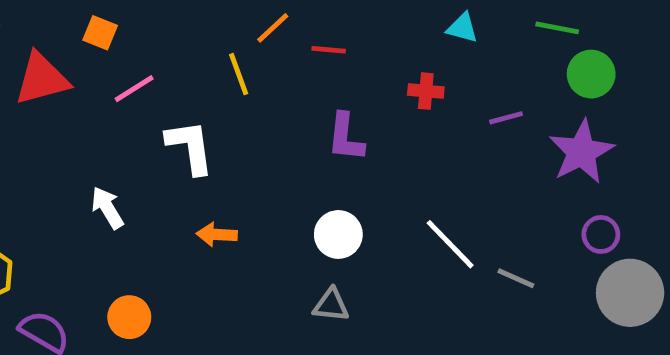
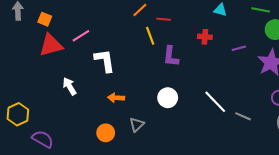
orange square: (100, 33) -> (45, 19), moved
yellow line: (239, 74) -> (150, 36), moved
red triangle: (42, 79) -> (51, 45), moved
gray triangle: (331, 305) -> (137, 125), moved, turned -49
orange circle: (129, 317) -> (106, 133), moved

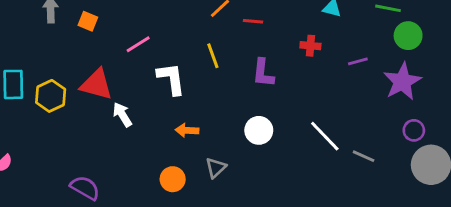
yellow line: (150, 36) -> (213, 56), moved
red triangle: (51, 45) -> (97, 84), moved, turned 30
yellow hexagon: (18, 114) -> (51, 96), moved

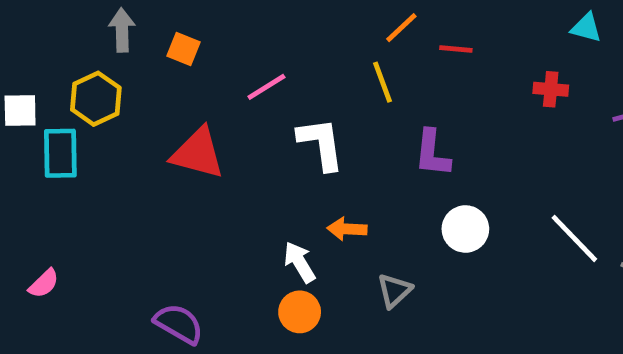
yellow line: (213, 56) -> (382, 82), moved
purple L-shape: (263, 73) -> (432, 153), moved
yellow hexagon: (51, 96) -> (96, 99), moved
white arrow: (122, 115) -> (300, 262), moved
orange circle: (173, 179) -> (300, 312), moved

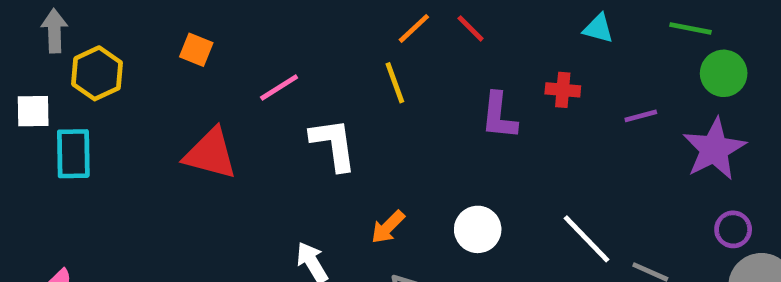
gray arrow: (122, 30) -> (54, 31), moved
red line: (456, 49) -> (471, 28), moved, turned 40
yellow hexagon: (96, 99) -> (97, 73), moved
purple L-shape: (432, 153) -> (499, 116), moved
orange arrow: (347, 229) -> (388, 227), moved, turned -48

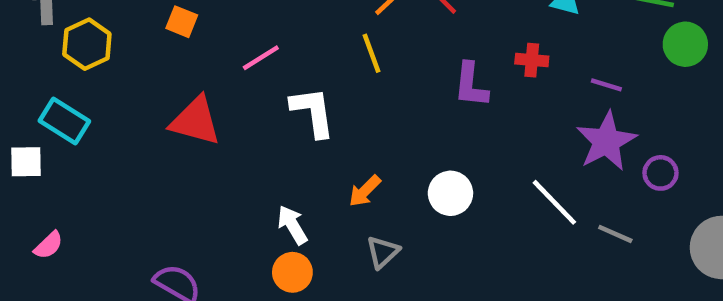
white square: (33, 111) -> (26, 162), moved
purple line: (641, 116) -> (606, 85), turned 32
purple star: (714, 149) -> (606, 141), moved
cyan rectangle: (73, 154) -> (64, 121), turned -57
purple circle: (733, 229) -> (660, 173), moved

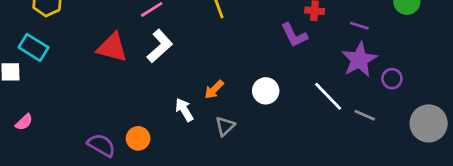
purple L-shape: (471, 85) -> (294, 35), moved, turned -32
white L-shape: (313, 112) -> (160, 46), moved, turned 56
white arrow: (292, 225) -> (184, 110), moved
orange circle: (292, 272) -> (138, 138), moved

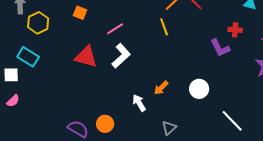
white line: (328, 96) -> (232, 121), moved
pink semicircle: (24, 122) -> (13, 101), moved
gray triangle: (225, 126) -> (169, 128), moved

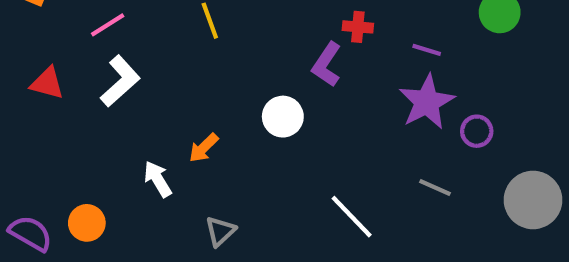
purple L-shape: (220, 48) -> (327, 64), turned 60
red triangle: (86, 57) -> (47, 83), size x0.7
white circle: (199, 89) -> (283, 117), moved

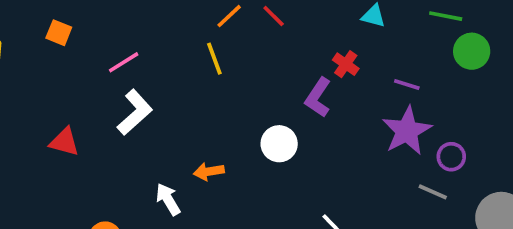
red cross: (358, 27) -> (346, 64), turned 30
red triangle: (47, 83) -> (64, 142), moved
orange arrow: (204, 148) -> (209, 172), turned 36
gray line: (435, 187) -> (433, 192), moved

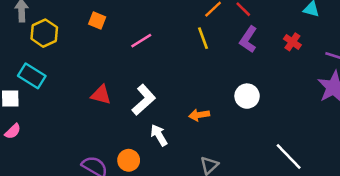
purple L-shape: (318, 97) -> (248, 39), moved
white L-shape: (135, 112) -> (144, 100), moved
white arrow: (168, 199) -> (159, 135), moved

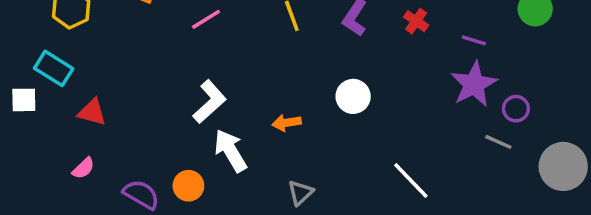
red triangle: (101, 95) -> (92, 112), moved
pink semicircle: (13, 131) -> (83, 168), moved
white arrow: (159, 135) -> (230, 151), size x1.4

